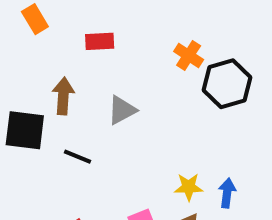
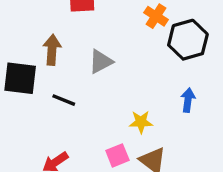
yellow star: (189, 187) -> (141, 122), moved
blue arrow: (227, 193) -> (188, 100), moved

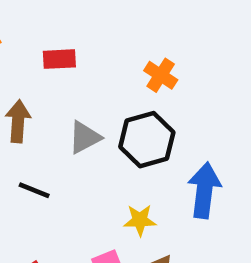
black hexagon: (188, 40) -> (147, 140), moved
blue arrow: (188, 100) -> (204, 190), size x1.6

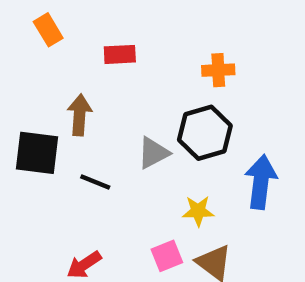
orange cross: (161, 75) -> (218, 70), turned -36
gray triangle: (85, 137) -> (153, 153), moved

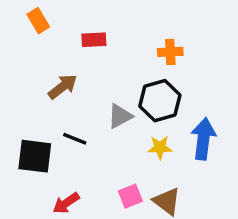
brown arrow: (80, 115) -> (63, 87), turned 48
black square: (37, 153) -> (35, 156), moved
yellow star: (198, 211) -> (160, 147), moved

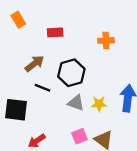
black hexagon: (160, 101) -> (71, 73), moved
gray triangle: (120, 116) -> (76, 103), moved, turned 48
black line: (75, 139) -> (43, 88), moved

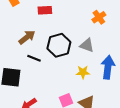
orange cross: (106, 40) -> (99, 17), moved, turned -32
gray triangle: (76, 103) -> (87, 45), moved

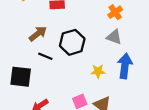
gray triangle: (87, 45) -> (114, 37), moved

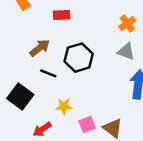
yellow star: (98, 71) -> (64, 106), moved
black square: (21, 77) -> (20, 97), turned 30

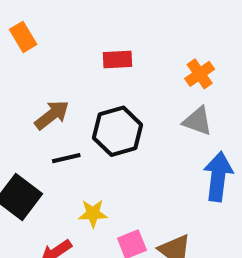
red rectangle: (62, 15) -> (118, 60), moved
black line: (48, 73) -> (66, 158), turned -35

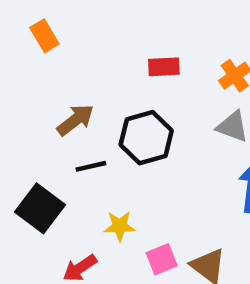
red rectangle: (118, 60) -> (164, 67), moved

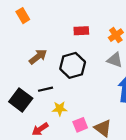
black line: (91, 166) -> (46, 89), moved

